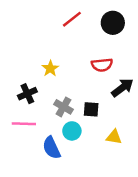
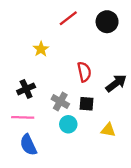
red semicircle: (102, 65) -> (84, 72), moved, turned -96
yellow star: (50, 68) -> (41, 49), moved
blue semicircle: (51, 148) -> (28, 145), moved

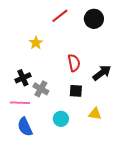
gray cross: (60, 101) -> (41, 89), moved
cyan circle: (68, 124) -> (61, 119), moved

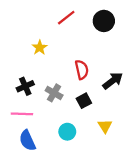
gray cross: (41, 89) -> (54, 93), moved
black square: (76, 91) -> (84, 101), turned -32
yellow triangle: (95, 114) -> (105, 126), turned 48

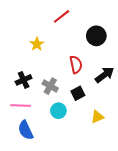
black circle: (104, 21) -> (96, 36), moved
yellow triangle: (105, 126) -> (97, 117), turned 40
cyan circle: (67, 132) -> (58, 111), moved

